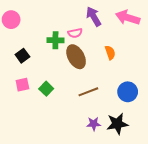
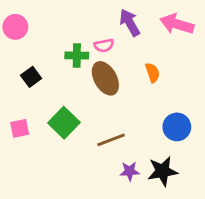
pink square: (22, 85) -> (20, 128), moved
green square: (46, 89) -> (64, 123), size x1.5
brown line: (88, 92) -> (111, 140), moved

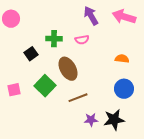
pink semicircle: (104, 45) -> (82, 40), moved
orange semicircle: (153, 73) -> (122, 59), moved, turned -64
black square: (31, 77) -> (31, 54), moved
brown ellipse: (105, 78) -> (68, 69), moved

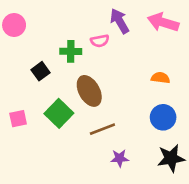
pink semicircle: (82, 40) -> (100, 41), moved
black star: (114, 120) -> (171, 158), moved

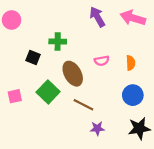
pink semicircle: (100, 41) -> (102, 61), moved
black square: (40, 71) -> (33, 58), turned -32
orange semicircle: (160, 78) -> (131, 63), turned 80
brown line: (102, 129) -> (83, 105), turned 48

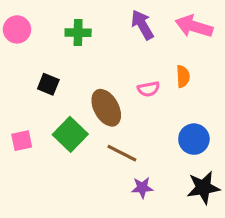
green cross: (58, 41) -> (78, 33), moved
orange semicircle: (131, 63) -> (183, 76), moved

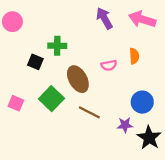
green cross: (78, 33) -> (57, 46), moved
pink square: (22, 141) -> (16, 103), turned 35
purple star: (142, 188) -> (125, 125), moved
black star: (203, 188) -> (149, 138), turned -30

